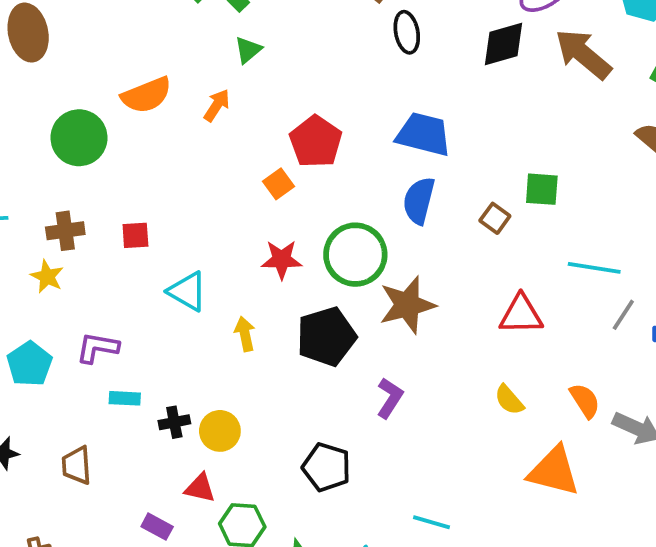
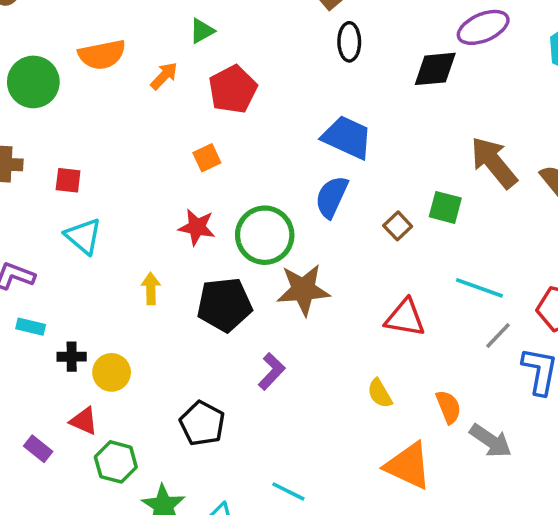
brown arrow: (583, 54) -> (494, 162), moved
red pentagon: (316, 142) -> (233, 89), moved
cyan triangle: (187, 291) -> (83, 236), moved

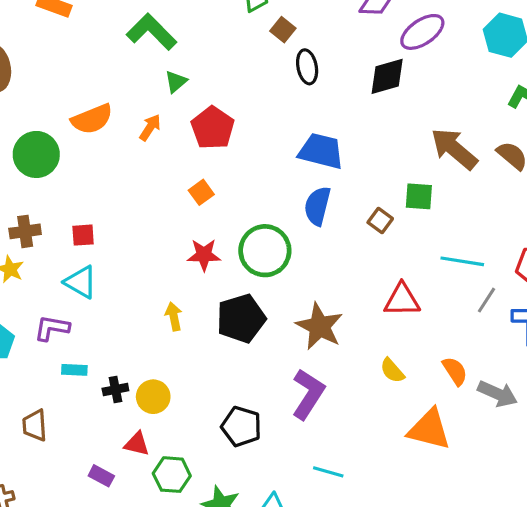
cyan triangle: (83, 236) -> (81, 282), moved
brown star: (303, 290) -> (319, 326), moved, turned -30
purple L-shape: (272, 371) -> (308, 394), moved, size x1.5

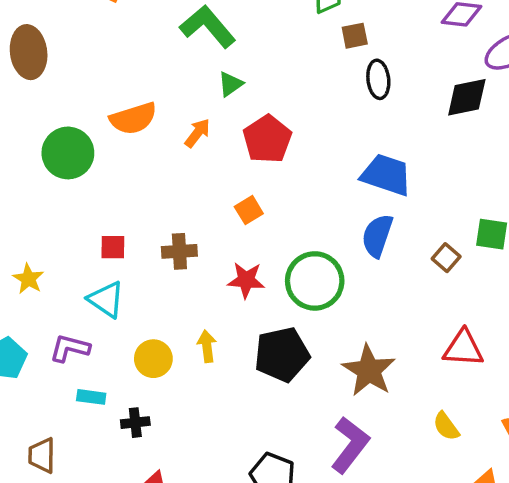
brown square: (283, 30) -> (355, 36), turned 35
brown cross: (25, 231) -> (179, 251), moved
yellow circle: (153, 397) -> (153, 359), moved

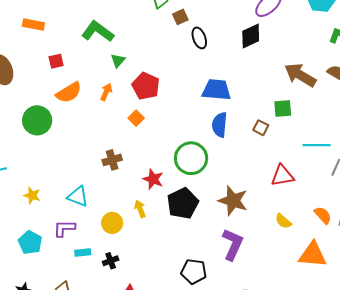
orange square: (249, 210) -> (136, 118), moved
red square: (113, 247) -> (56, 61), moved
red star: (246, 280) -> (153, 179), moved, turned 30

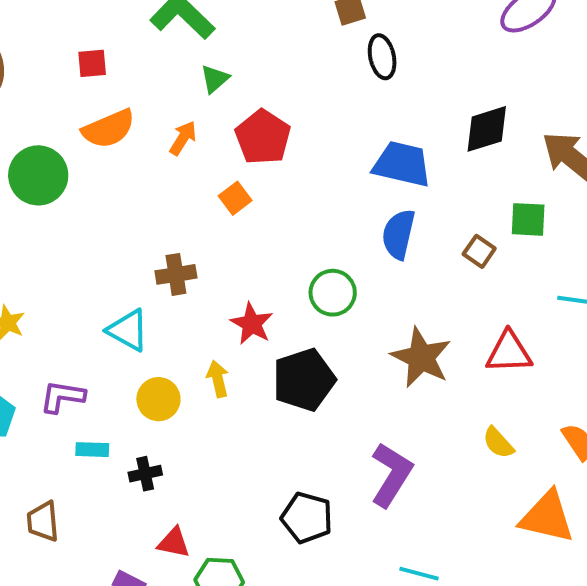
black diamond: (251, 36) -> (487, 129), moved
green circle: (191, 158) -> (333, 293), size x0.7
cyan triangle: (78, 196) -> (128, 330), moved
brown star: (233, 201) -> (421, 357), moved

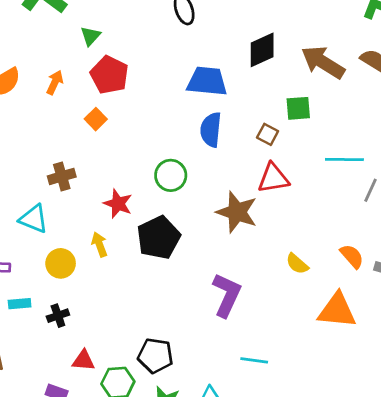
green triangle: (215, 79) -> (91, 36), moved
red triangle: (509, 352) -> (273, 178), moved
black pentagon: (307, 518) -> (155, 356), moved

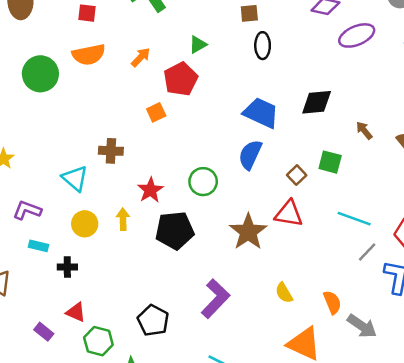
green triangle: (91, 36) -> (198, 45), moved
brown arrow: (323, 62) -> (364, 130), size x0.5
orange arrow: (55, 82) -> (141, 57), moved
black pentagon: (155, 356) -> (153, 320), moved

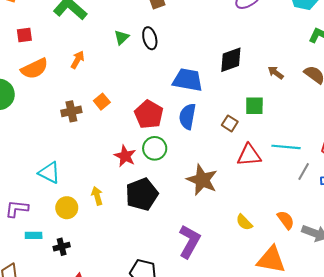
black ellipse: (263, 46) -> (150, 38), moved
red pentagon: (181, 79) -> (149, 114), moved
brown cross: (111, 151) -> (71, 111), moved
red star: (150, 190) -> (125, 156), moved
red triangle: (289, 214) -> (249, 155), moved

